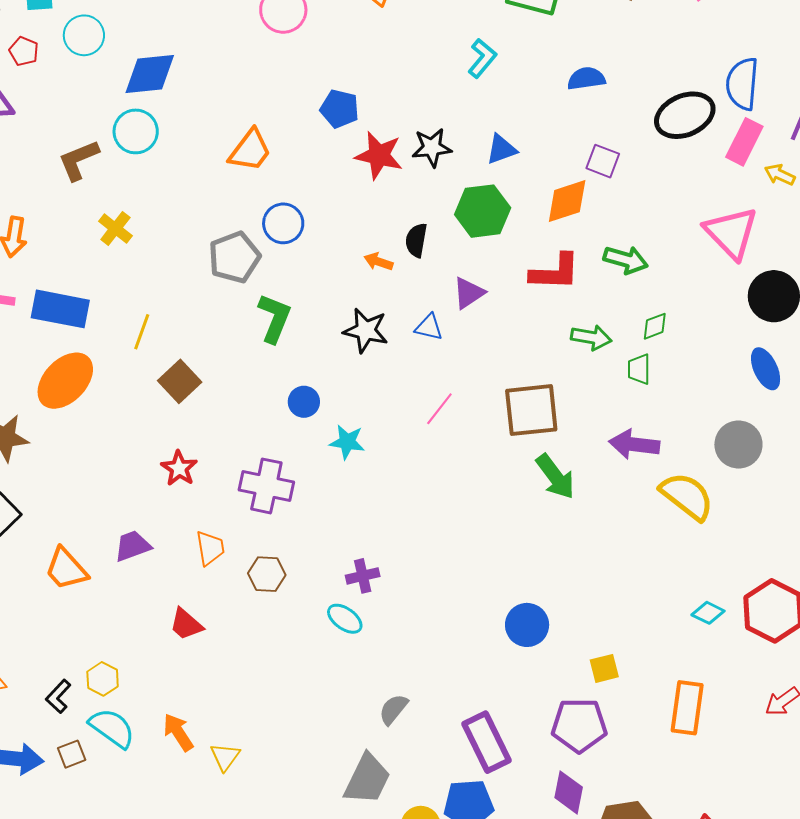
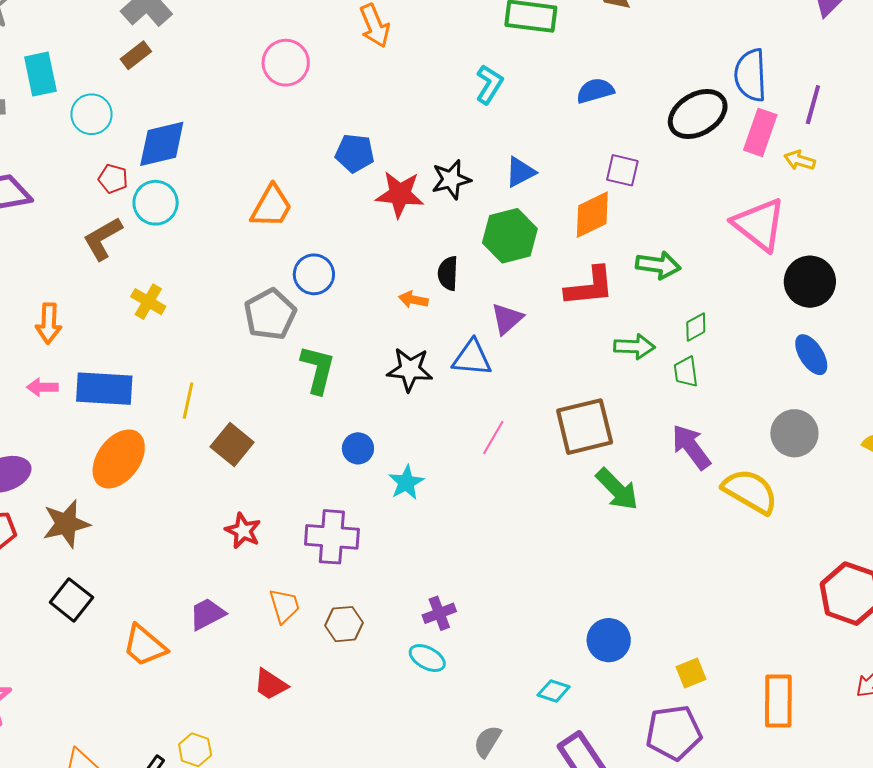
red pentagon: (24, 51) -> (113, 179), moved
blue triangle: (429, 327) -> (472, 358), size x1.4
cyan star: (347, 442) -> (406, 482), turned -30
purple arrow: (634, 444) -> (691, 447), turned 54
cyan diamond: (708, 613) -> (554, 691), moved

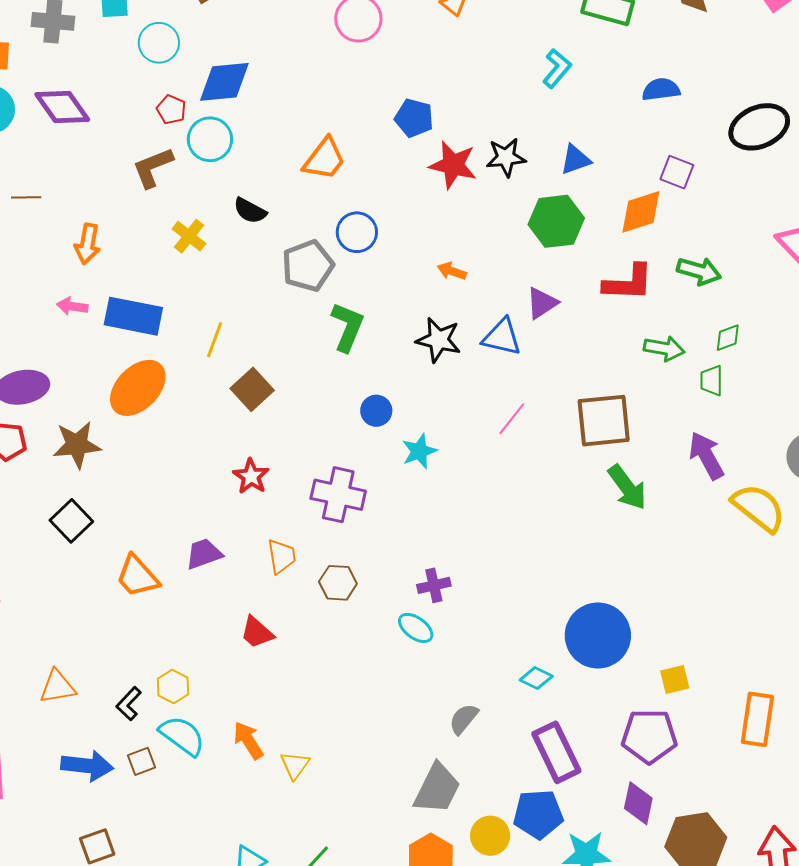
black semicircle: (448, 273) -> (250, 211), moved, turned -72
blue circle: (609, 640) -> (598, 635), size x1.5

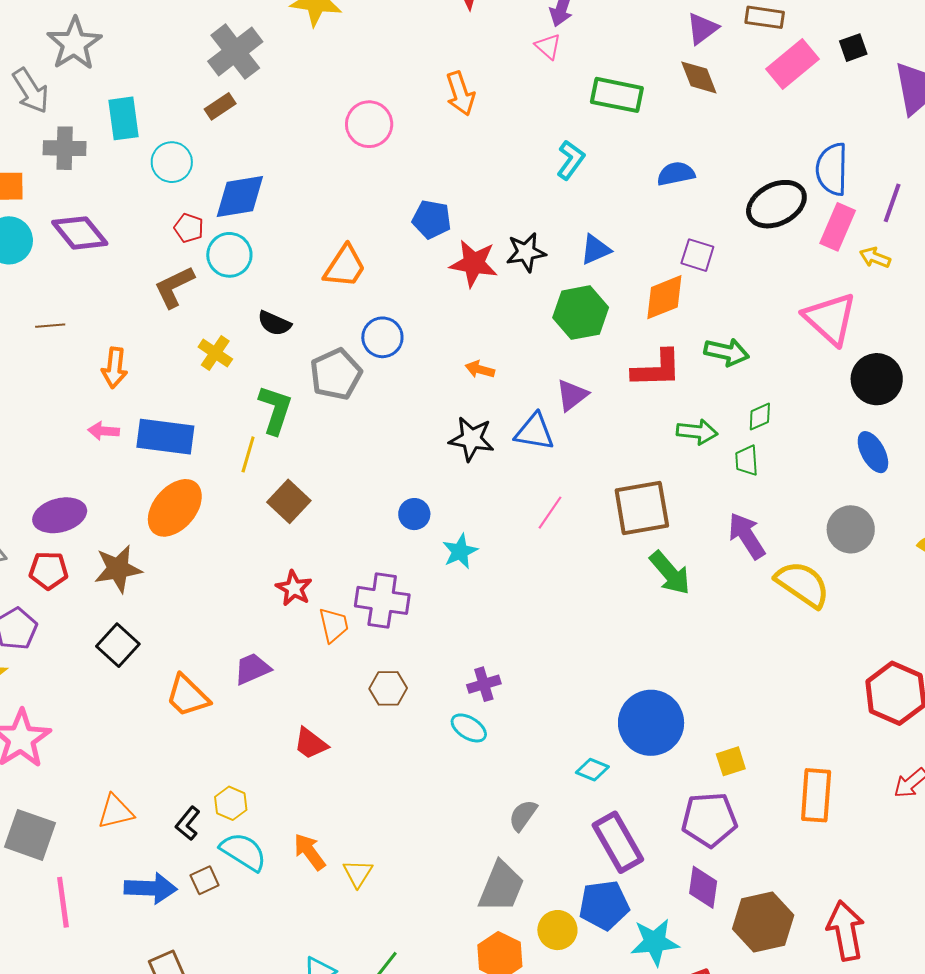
green L-shape: (347, 327) -> (275, 410), moved
orange trapezoid: (281, 556) -> (334, 625), moved

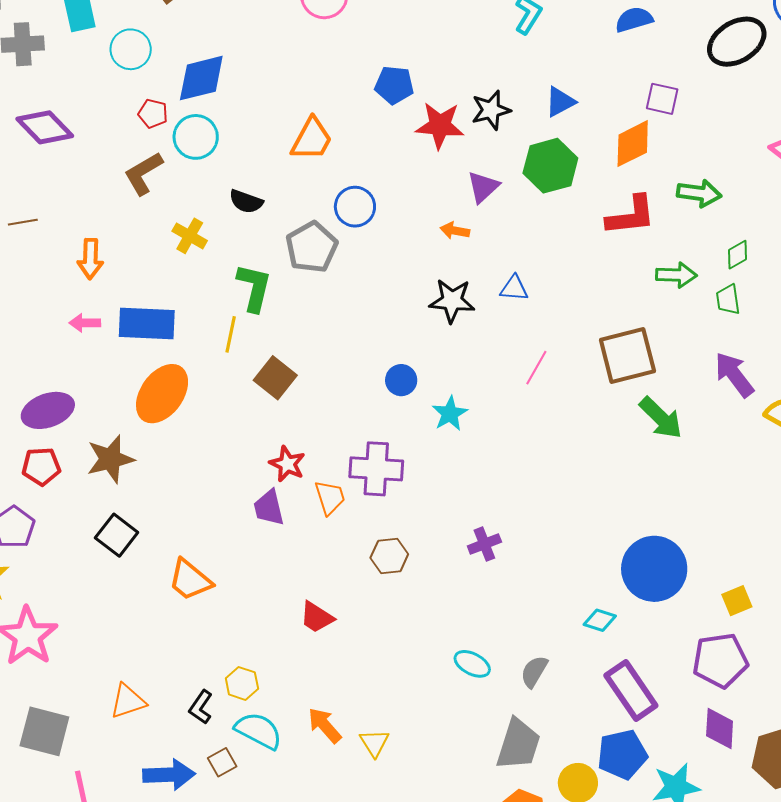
purple triangle: (572, 395) -> (483, 187), moved
blue triangle: (534, 432) -> (514, 288), size x0.7
purple trapezoid: (252, 669) -> (269, 508), moved, turned -75
cyan ellipse: (469, 728) -> (472, 664), moved

